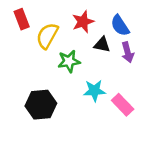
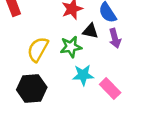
yellow semicircle: (47, 36) -> (38, 49), moved
green star: (69, 61) -> (71, 47), moved

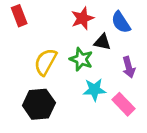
purple arrow: (115, 38) -> (129, 67), moved
green star: (71, 47) -> (81, 59), turned 30

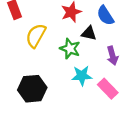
yellow semicircle: (45, 62) -> (36, 36), moved

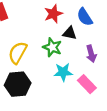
yellow semicircle: (36, 36) -> (18, 53), moved

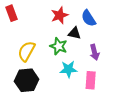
pink rectangle: (87, 84) -> (91, 80), turned 48

